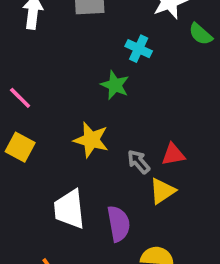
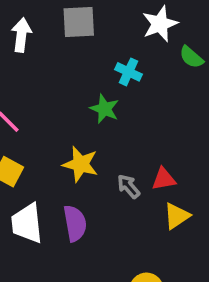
yellow triangle: (162, 191) -> (177, 216), moved
white trapezoid: (69, 209) -> (27, 223), moved
purple semicircle: (119, 224) -> (75, 223), moved

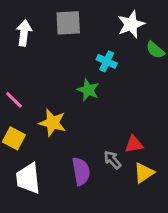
yellow star: (81, 164) -> (52, 123), moved
gray arrow: (129, 186) -> (112, 160), moved
purple semicircle: (75, 223) -> (81, 171), moved

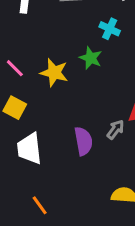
yellow star: (52, 123) -> (54, 73), moved
gray arrow: (112, 160) -> (115, 129), turned 78

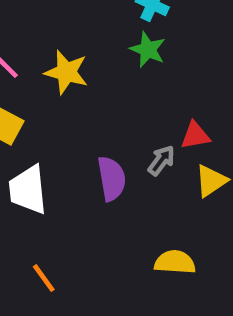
green star: (91, 58) -> (148, 50), moved

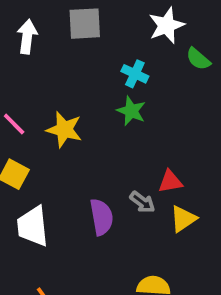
gray arrow: (161, 160) -> (142, 202), turned 90

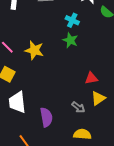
gray arrow: (142, 202) -> (78, 107), moved
purple semicircle: (101, 217) -> (46, 117), moved

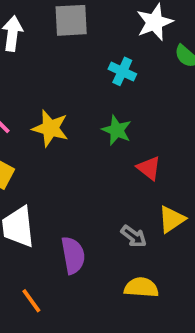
green star: (70, 40) -> (117, 130), moved
red triangle: (91, 78) -> (149, 168), moved, turned 48

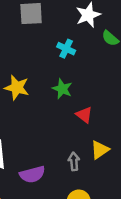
gray arrow: (134, 236) -> (74, 161), turned -132
purple semicircle: (73, 255) -> (32, 174), turned 85

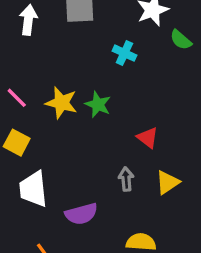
green star: (62, 89) -> (98, 104), moved
gray arrow: (74, 161) -> (126, 179), moved

